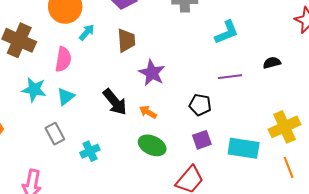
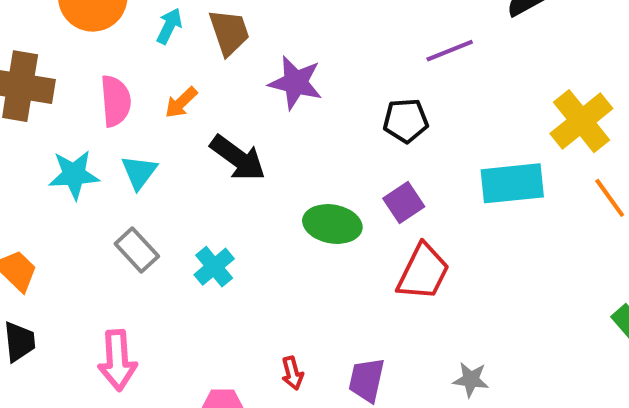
cyan arrow: (87, 32) -> (169, 26), moved
orange arrow: (148, 112) -> (181, 102), moved, turned -60
purple square: (202, 140) -> (404, 202), moved

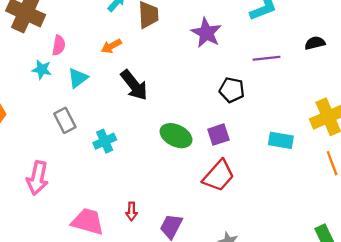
purple star: (296, 83) -> (206, 33), moved
pink semicircle: (116, 101) -> (59, 45), moved, size x0.7
cyan star: (74, 175) -> (42, 70), size x0.7
cyan rectangle: (512, 183) -> (281, 140), size x0.7

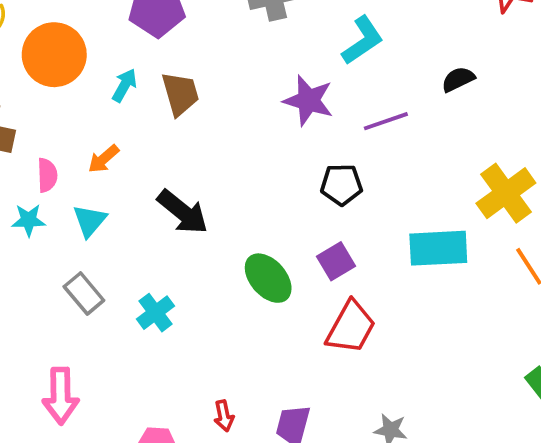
purple star: (206, 33) -> (308, 100), moved
orange arrow: (111, 46) -> (104, 159), moved
green ellipse: (176, 136) -> (268, 278), turned 36
cyan rectangle: (281, 140) -> (438, 248), size x1.4

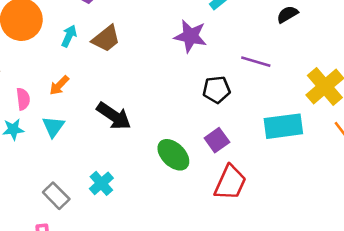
brown trapezoid: (180, 94) -> (106, 39), turned 72
purple line: (386, 121) -> (256, 62), moved, turned 40
gray rectangle: (84, 293) -> (56, 196), moved

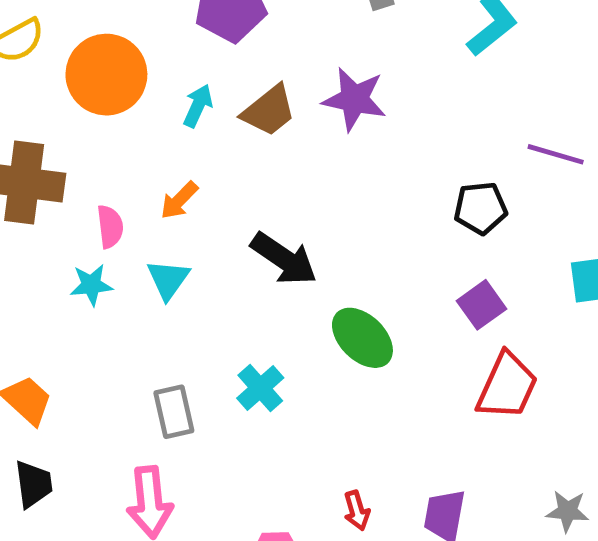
purple star: (190, 36) -> (354, 99), moved
green ellipse: (173, 155) -> (362, 338), moved
gray rectangle: (56, 196) -> (174, 412), turned 32

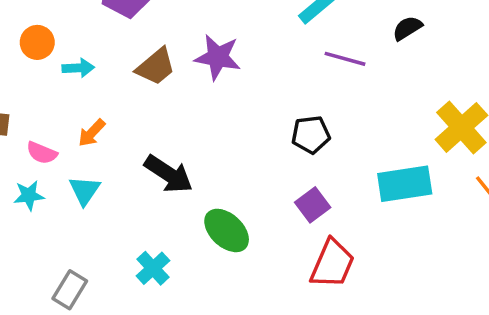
orange circle: (106, 75) -> (37, 42), size x0.6
cyan arrow: (198, 106) -> (78, 68), moved, turned 64
purple line: (556, 154) -> (345, 59), moved
pink semicircle: (110, 227) -> (42, 153), turned 120
gray rectangle: (174, 412) -> (70, 290), moved, turned 45

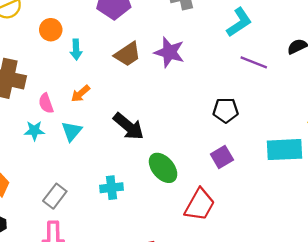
cyan arrow: (78, 68) -> (76, 50), turned 84
pink semicircle: (42, 153) -> (46, 103), turned 42
red trapezoid: (332, 264) -> (200, 205), moved
cyan cross: (153, 268) -> (111, 188), turned 30

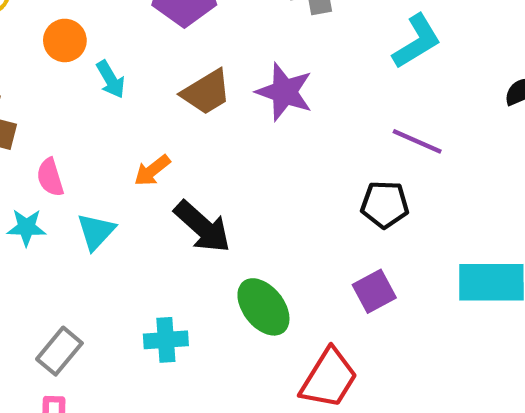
cyan arrow: (76, 50) -> (111, 79), turned -30
purple line: (254, 62) -> (417, 141), moved
orange arrow: (80, 94) -> (152, 170), moved

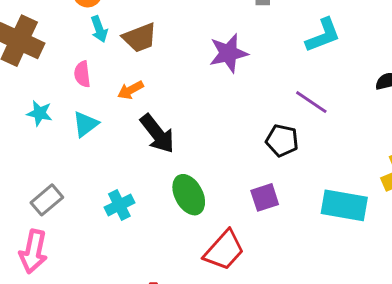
cyan arrow: (111, 79) -> (99, 29), moved
brown trapezoid: (206, 92) -> (140, 38), moved
purple star: (284, 92) -> (228, 53), turned 30
pink semicircle: (50, 177) -> (82, 74), moved
cyan cross: (166, 340) -> (119, 205), turned -32

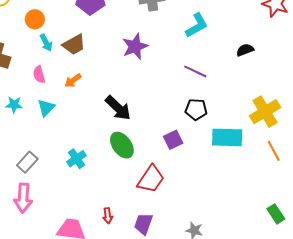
black arrow: (157, 134) -> (118, 108), moved
black pentagon: (282, 140) -> (196, 109), moved

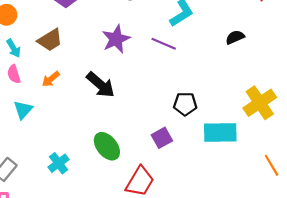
cyan arrow: (46, 43) -> (13, 48), moved
purple line: (195, 71) -> (164, 44), moved
black arrow: (118, 108) -> (101, 85), moved
orange line: (274, 151) -> (272, 165), moved

